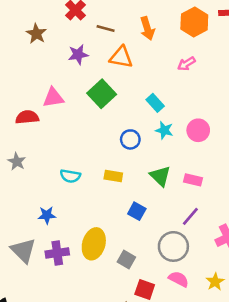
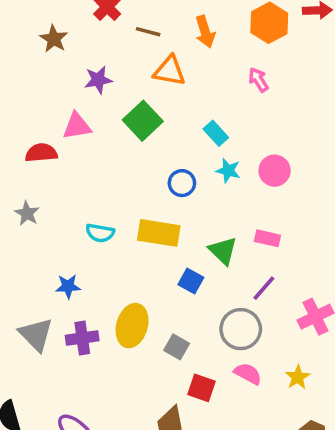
purple star: (78, 55) -> (98, 80), moved
pink arrow: (186, 64) -> (258, 80), turned 90
yellow rectangle: (113, 176) -> (159, 233), size x1.6
green triangle: (160, 176) -> (223, 251), moved

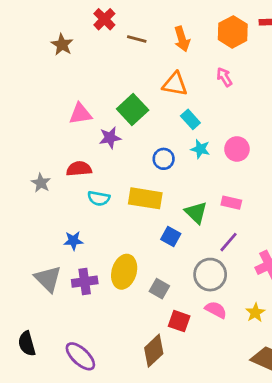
orange triangle: (169, 71) -> (175, 84), moved
purple star: (98, 80) -> (110, 138), moved
red semicircle: (41, 153) -> (79, 169), moved

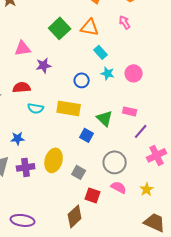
green square: (133, 109) -> (60, 28), moved
purple line: (229, 242) -> (141, 131), moved
purple ellipse: (80, 356) -> (23, 220), turned -35

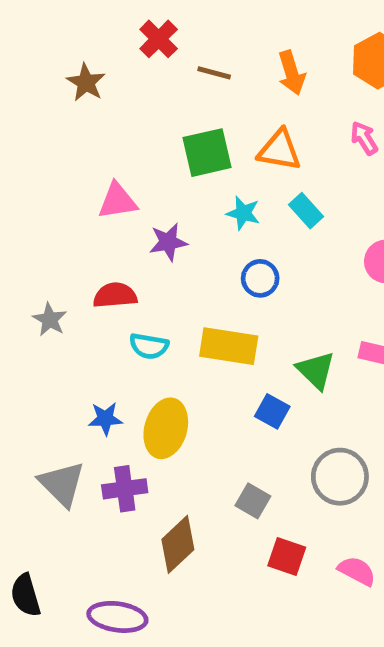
green square: (60, 28) -> (207, 153), turned 30
cyan star: (108, 73) -> (243, 213), moved
yellow ellipse: (54, 160) -> (166, 428), moved
pink semicircle: (119, 187) -> (357, 571), moved
brown diamond: (75, 216) -> (178, 544), moved

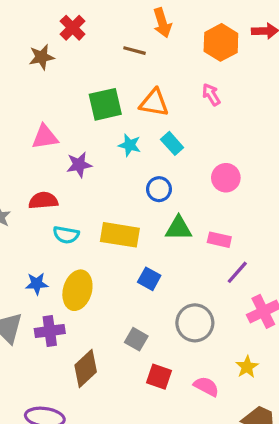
brown line: (214, 73) -> (135, 51), moved
orange arrow: (292, 73) -> (162, 23), moved
brown star: (86, 82) -> (42, 57), moved, turned 30
blue circle: (260, 278) -> (159, 189), moved
green triangle: (316, 370) -> (179, 228), moved, turned -44

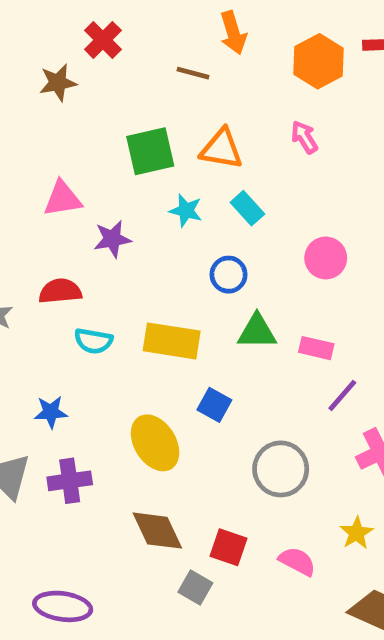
yellow ellipse: (77, 290) -> (155, 443), moved, turned -48
gray square: (136, 339) -> (195, 587), moved
brown diamond: (86, 368) -> (157, 531), moved, turned -72

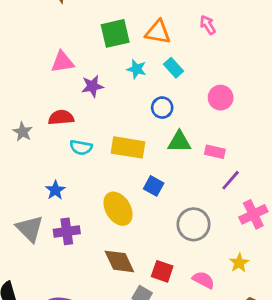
blue star: (51, 412) -> (55, 190), turned -30

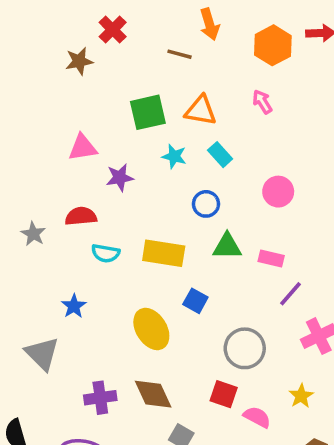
purple cross: (67, 231) -> (100, 398), moved
red square: (162, 271) -> (224, 394), moved

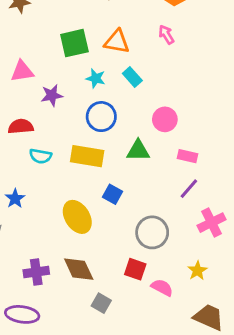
pink circle: (278, 192) -> (165, 119), moved
blue circle: (206, 204) -> (101, 117), moved, size x1.4
pink rectangle: (271, 259) -> (187, 156), moved

